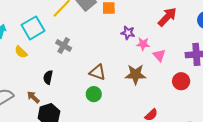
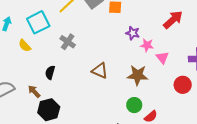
green circle: (94, 94) -> (134, 105), moved

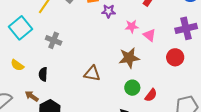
purple star: (133, 33) -> (109, 11), moved
yellow semicircle: (25, 46) -> (17, 65), moved
brown triangle: (100, 71) -> (92, 74), moved

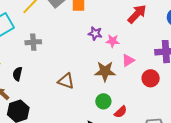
purple star: (109, 11) -> (95, 33), moved
pink triangle: (149, 35) -> (128, 60), moved, turned 40
gray cross: (54, 40) -> (33, 42), turned -35

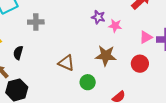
pink triangle: (128, 60) -> (146, 37), moved
red circle: (151, 78) -> (140, 64), moved
green circle: (103, 101) -> (88, 82), moved

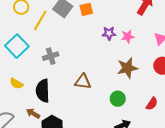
black semicircle: (18, 53) -> (43, 91), size x1.6
brown triangle: (66, 63) -> (83, 82), moved

